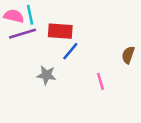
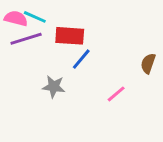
cyan line: (30, 15) -> (35, 17), turned -54
pink line: (100, 81) -> (116, 94), turned 66

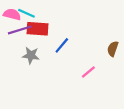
red rectangle: (70, 36) -> (37, 29), moved
gray star: (54, 87) -> (31, 55), moved

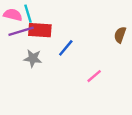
cyan line: (26, 13) -> (28, 14), turned 49
brown semicircle: (113, 49) -> (120, 35), moved

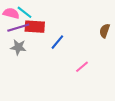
cyan line: (28, 14) -> (24, 12), turned -35
gray star: (33, 58) -> (18, 47), moved

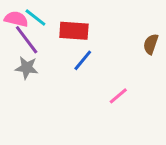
red rectangle: (35, 27) -> (74, 31), moved
purple line: (18, 28) -> (27, 40), turned 70

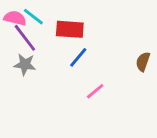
brown semicircle: (151, 44) -> (143, 62), moved
pink line: (118, 96) -> (95, 91), moved

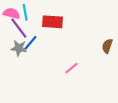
cyan line: (33, 17) -> (25, 12), turned 42
blue line: (78, 57) -> (30, 43), moved

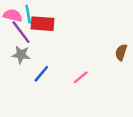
red rectangle: (53, 22) -> (42, 24), moved
blue line: (30, 43) -> (41, 74), moved

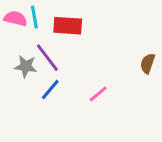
red rectangle: (42, 24) -> (68, 26), moved
purple line: (21, 32) -> (47, 58), moved

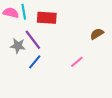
brown semicircle: (147, 63) -> (97, 34), moved, turned 40
pink line: (98, 94) -> (77, 62), moved

